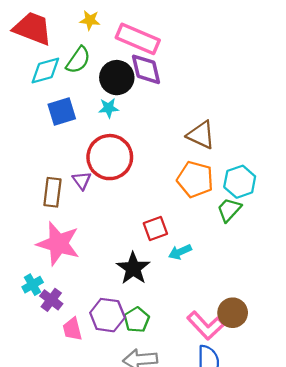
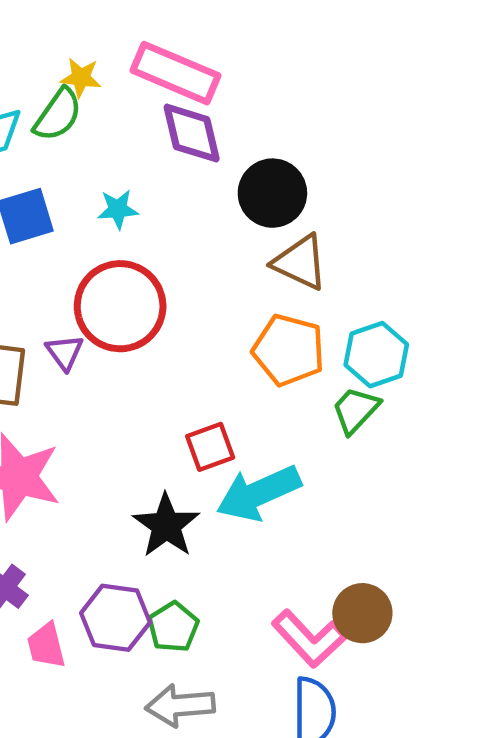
yellow star: (90, 20) -> (81, 78), moved
black circle: (117, 78) -> (272, 193), moved
cyan arrow: (180, 252) -> (259, 493), size x1.8

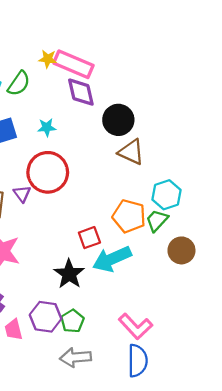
yellow star: (81, 78) -> (48, 59), moved
orange pentagon: (289, 350) -> (129, 216), moved
brown circle: (362, 613) -> (181, 250), moved

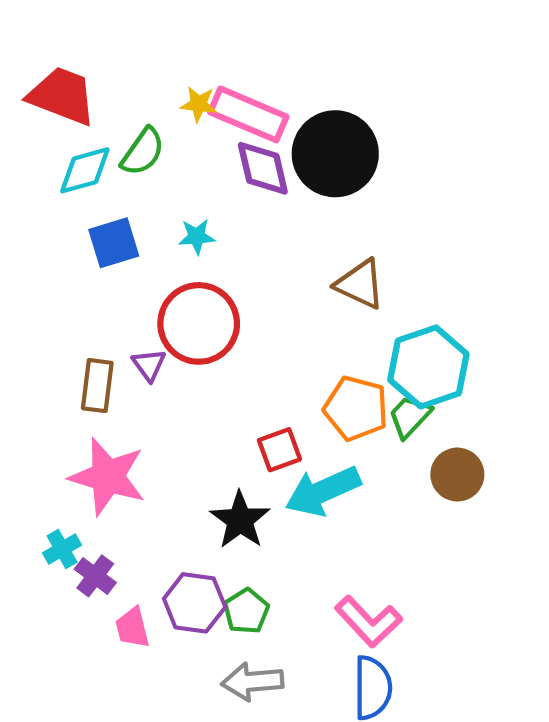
black circle: (118, 120) -> (335, 154), moved, size x1.4
cyan hexagon: (166, 195) -> (428, 367), size x1.4

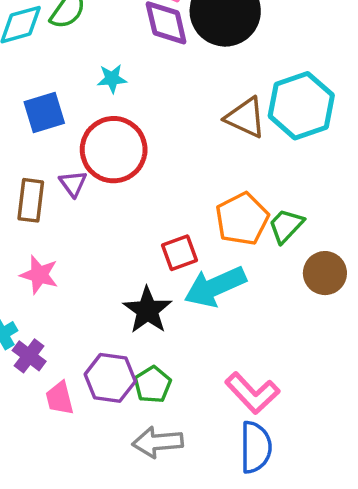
blue square: (114, 243) -> (44, 112), moved
cyan hexagon: (428, 367) -> (301, 106), moved
orange pentagon: (356, 408) -> (242, 219), turned 30
pink star: (108, 477) -> (39, 275), size x0.6

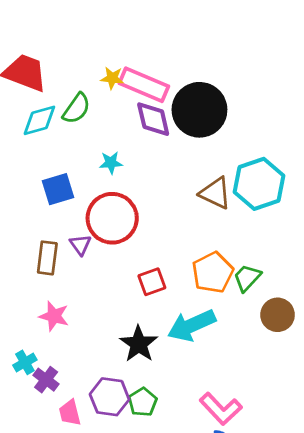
red square: (180, 253) -> (152, 282), moved

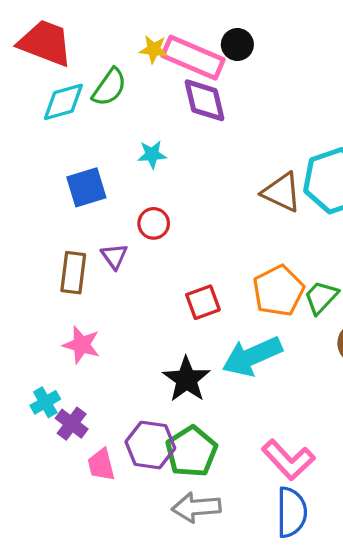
black circle: (199, 110) -> (237, 45), moved, size x0.5
red circle: (112, 218) -> (154, 223), size x0.5
green pentagon: (143, 402) -> (191, 452), size x1.4

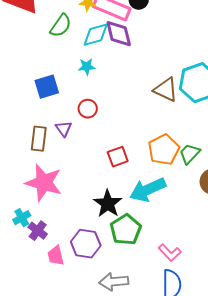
cyan diamond: (63, 102) -> (96, 35), moved
pink star: (81, 345) -> (44, 183), size x1.6
green pentagon: (191, 452) -> (126, 230), moved
pink L-shape: (288, 460) -> (170, 253), size x0.7

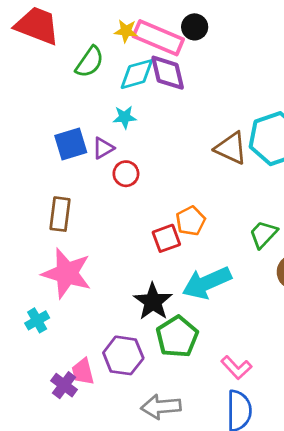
purple triangle: (64, 129) -> (103, 148), moved, turned 36
orange pentagon: (164, 150) -> (191, 221), moved, size x0.7
purple cross: (38, 231) -> (64, 385), moved

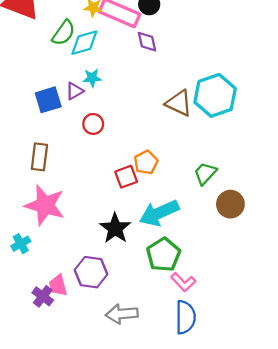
purple diamond: (168, 73) -> (147, 42), moved, size x0.7
cyan diamond: (137, 74) -> (84, 43), moved
purple triangle: (103, 148) -> (75, 91), moved
green pentagon: (177, 337) -> (163, 255), moved

